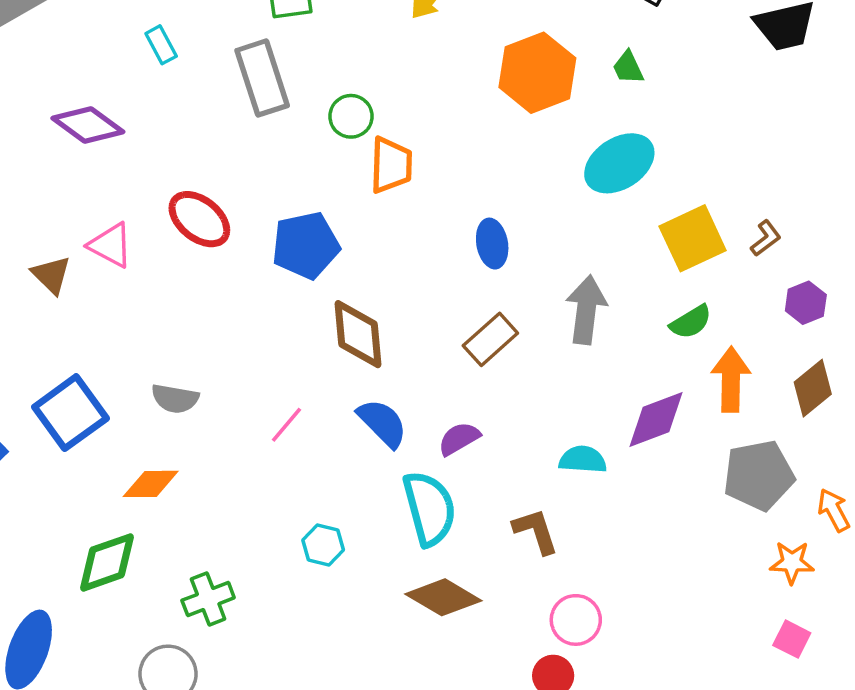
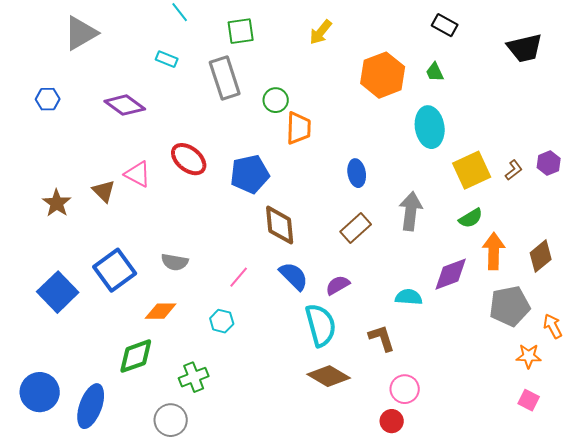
cyan rectangle: (161, 45) -> (167, 59), turned -40
cyan ellipse: (619, 163) -> (430, 127), turned -66
purple hexagon: (806, 303) -> (549, 163), moved
cyan hexagon: (323, 545) -> (222, 321), moved

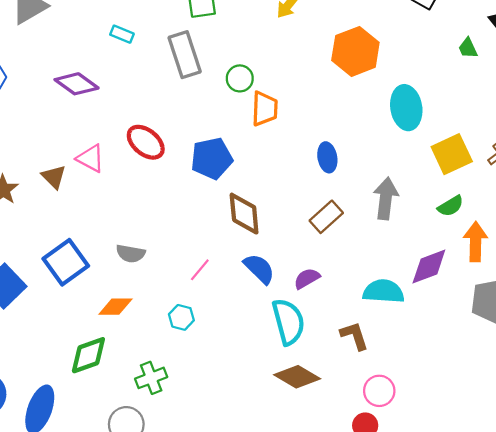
green trapezoid: (435, 72) -> (468, 48), moved
cyan semicircle: (409, 297) -> (384, 291), size x1.4

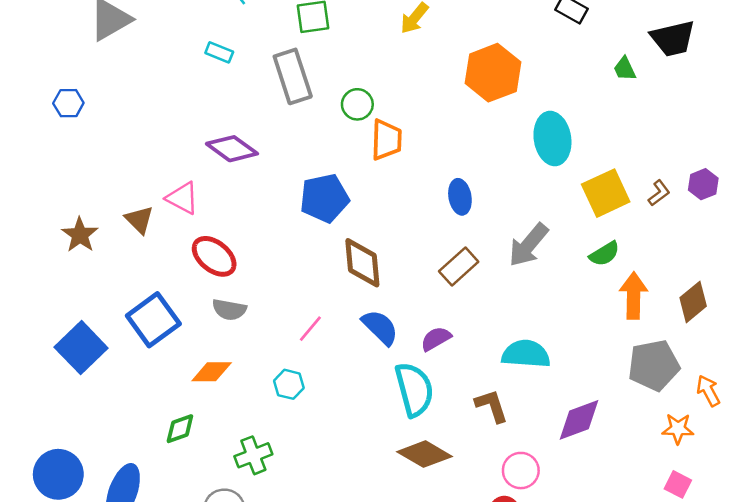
purple diamond: (77, 84) -> (232, 149), moved
red ellipse: (146, 142) -> (214, 256), moved
gray arrow: (386, 198) -> (528, 245), turned -147
purple diamond: (429, 267) -> (579, 420), moved
green diamond: (88, 355) -> (180, 429), size x0.7

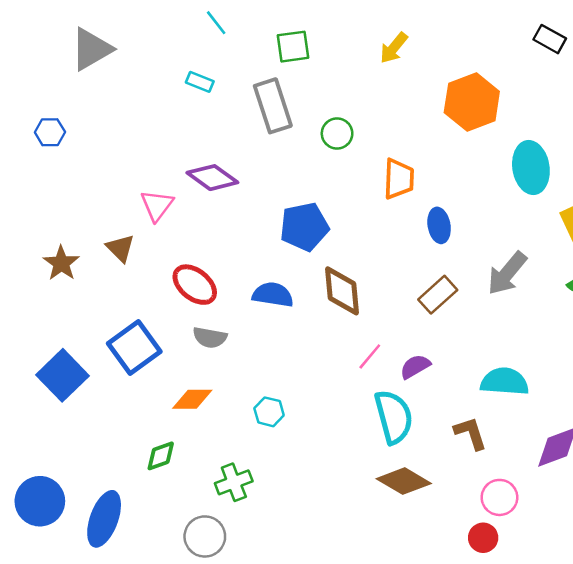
orange trapezoid: (386, 140) -> (399, 179), moved
pink triangle: (182, 198) -> (157, 205), moved, turned 39
blue semicircle: (380, 327) -> (273, 295), moved, turned -36
pink line: (310, 329) -> (370, 356), moved

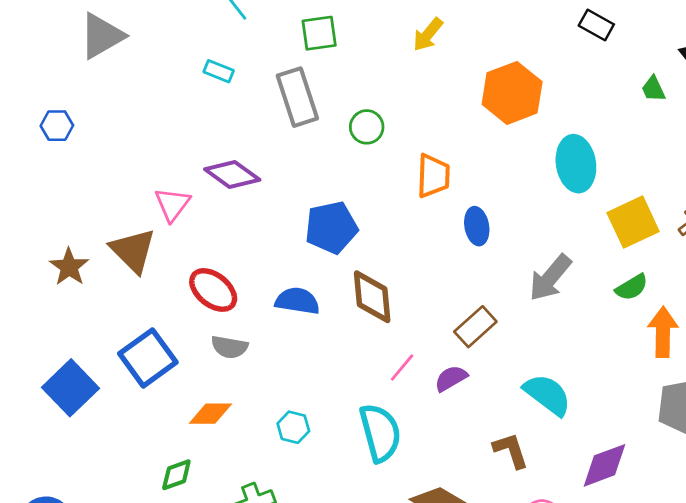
brown triangle: (120, 248) -> (133, 251), size x1.5
brown rectangle: (438, 295) -> (475, 327), moved
cyan semicircle: (505, 382) -> (547, 395), turned 33
cyan semicircle: (394, 417) -> (380, 433), moved

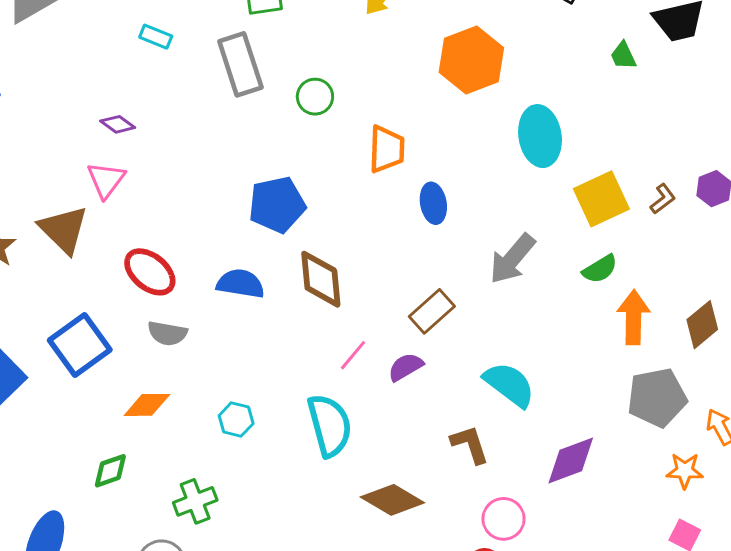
purple diamond: (232, 174) -> (118, 124), moved, size x0.6

